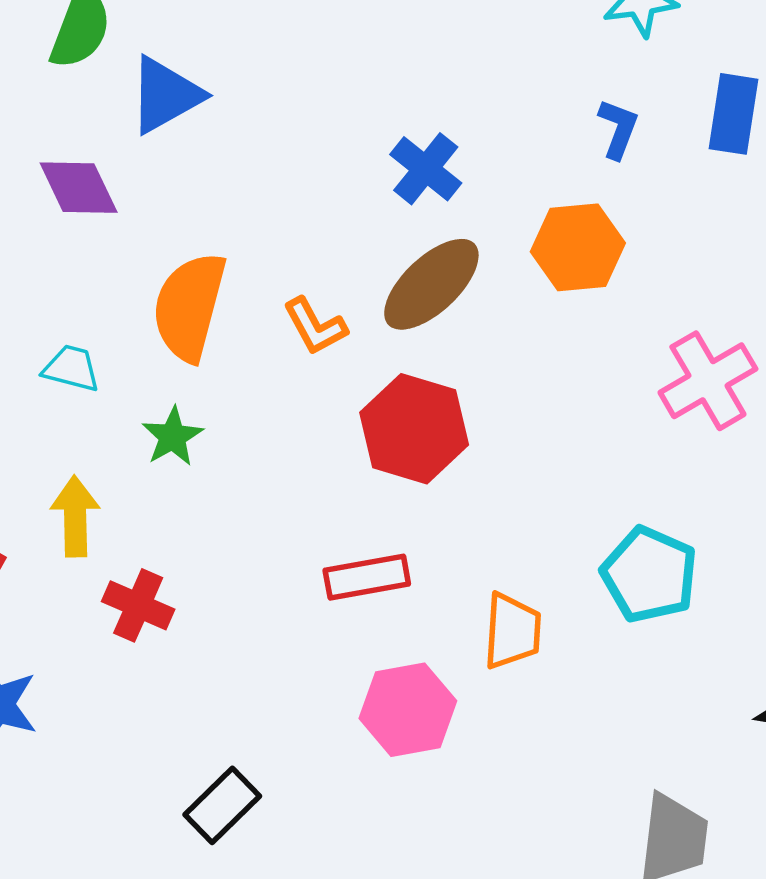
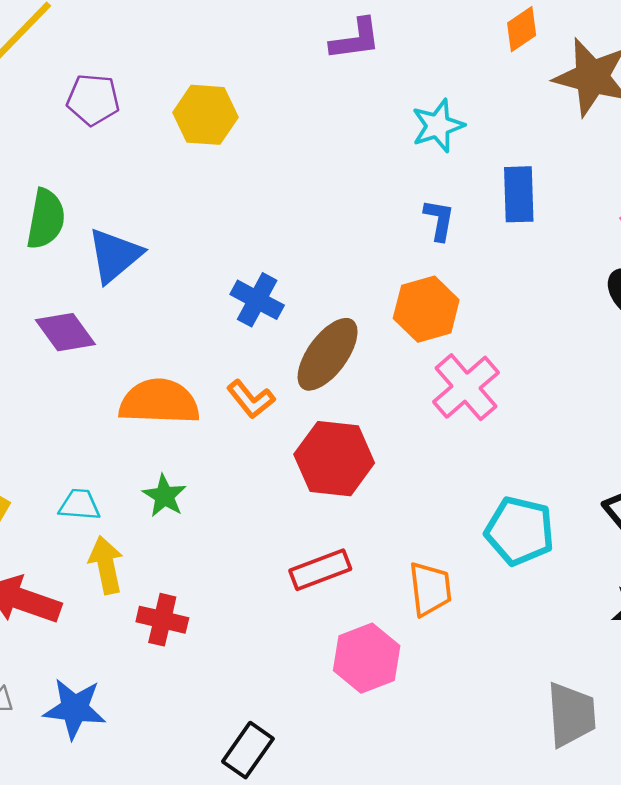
blue cross: (426, 169) -> (257, 300), moved
orange semicircle: (189, 307) -> (159, 402), turned 88
cyan trapezoid: (71, 368) -> (79, 505), moved
pink cross: (708, 381) -> (466, 387), moved

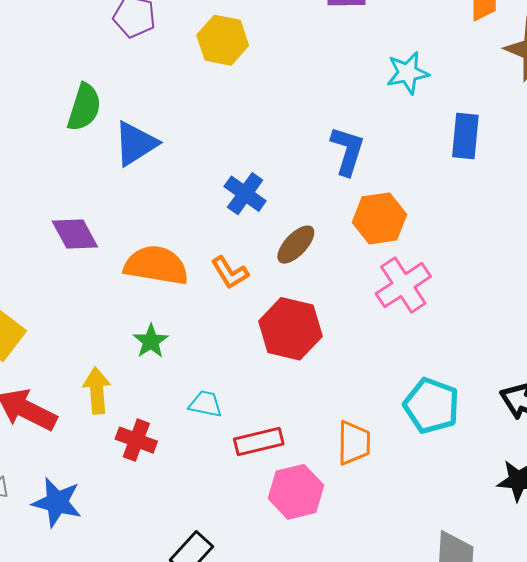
blue L-shape: (439, 220) -> (347, 151), moved, size x1.4
purple diamond: (65, 332) -> (75, 234), moved
brown ellipse: (328, 354) -> (296, 245), size x0.7
cyan trapezoid: (79, 505) -> (205, 404), moved
red rectangle: (320, 570) -> (259, 441), moved

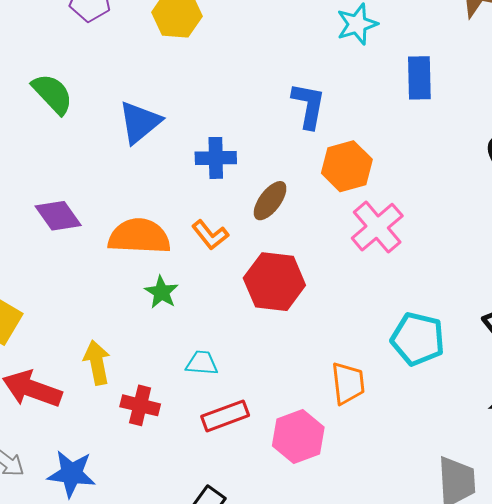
green semicircle: (84, 107) -> (52, 94), turned -54
blue triangle: (136, 143) -> (140, 122), moved
blue cross: (245, 194) -> (216, 158), turned -30
green star: (151, 341) -> (161, 292), moved
red rectangle: (259, 441) -> (225, 416), moved

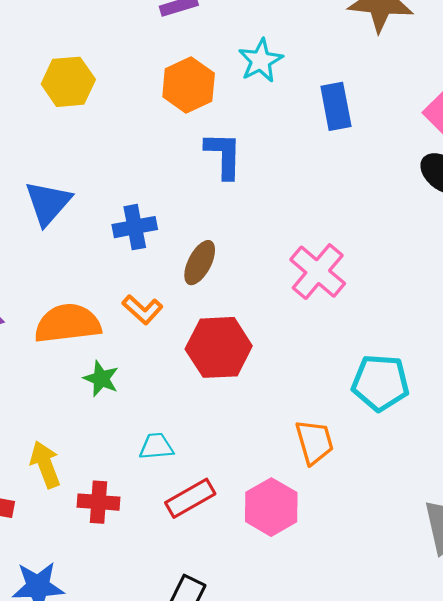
orange hexagon: (347, 166) -> (189, 85), moved

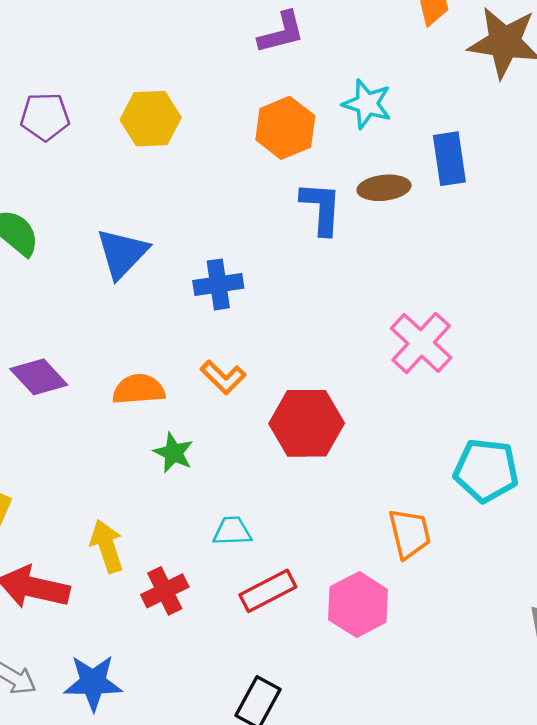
cyan star: (261, 61) -> (367, 104), turned -30
brown ellipse: (200, 263) -> (384, 188), moved, turned 54
orange semicircle: (68, 324) -> (139, 389), size x0.7
red cross: (98, 502) -> (165, 591), turned -33

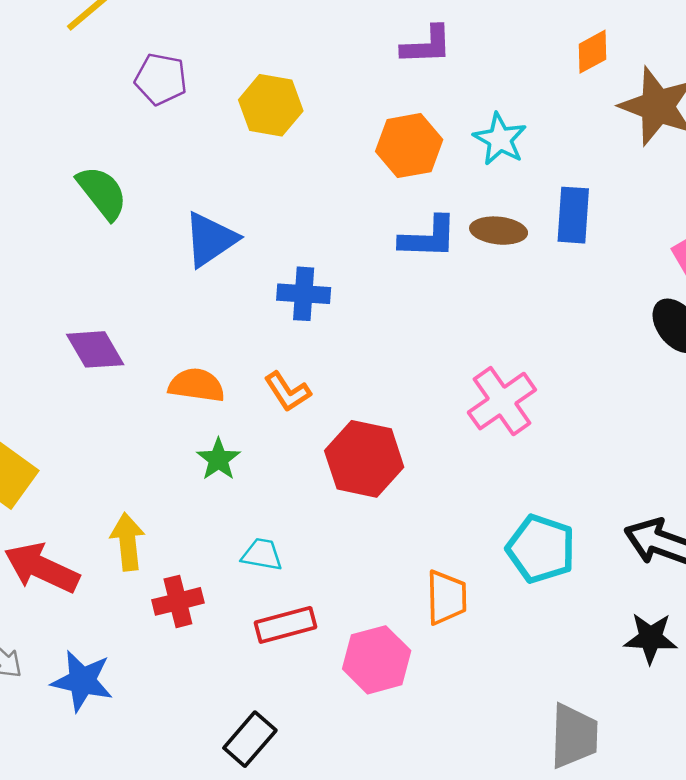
blue L-shape: (321, 208) -> (428, 237), turned 76

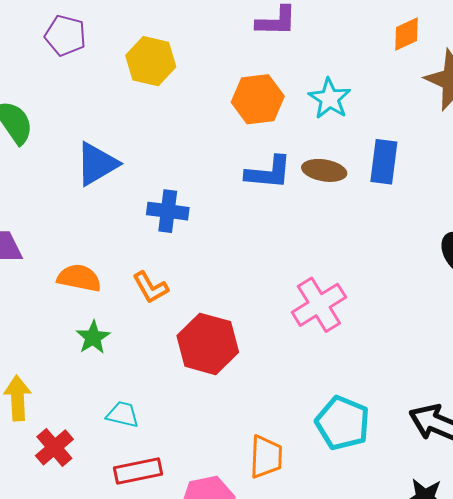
red cross: (178, 601) -> (54, 447), turned -30

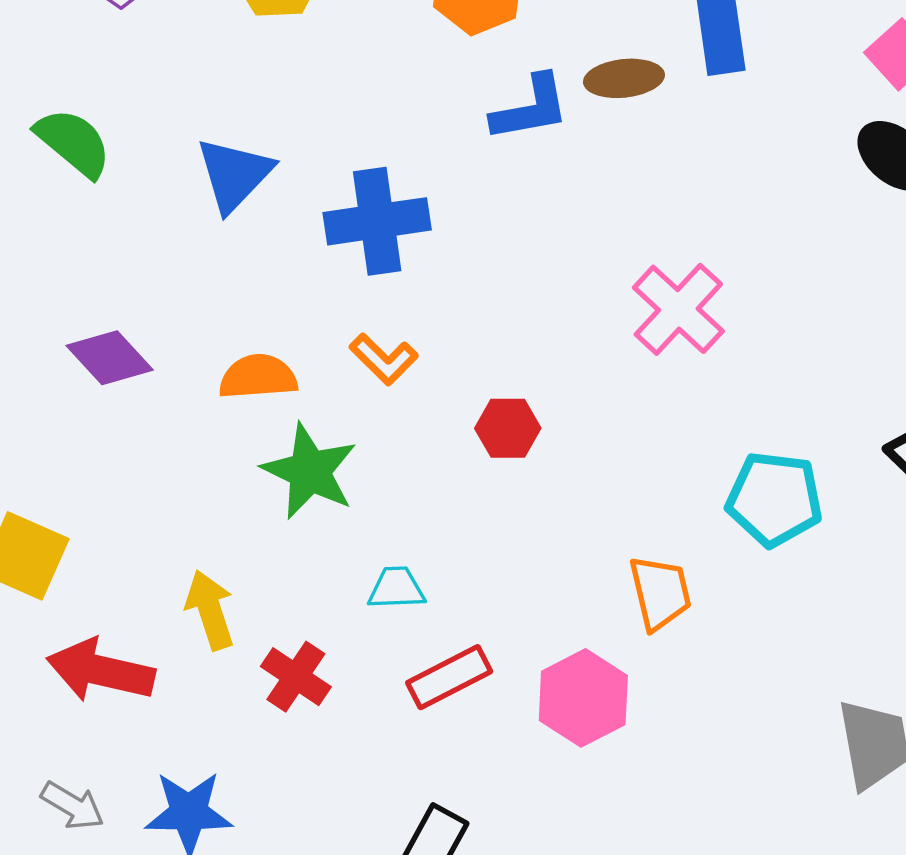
blue cross: (168, 211) -> (377, 221), size x1.4
green star: (93, 337) -> (310, 471), size x1.6
red hexagon: (208, 344) -> (508, 428), size x0.6

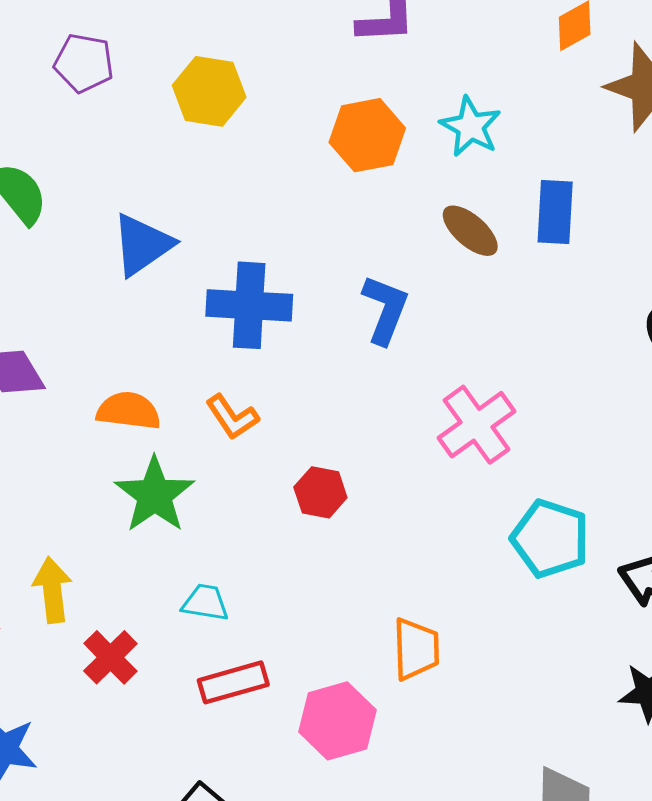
brown ellipse: (624, 78) -> (470, 231), turned 36
blue L-shape: (530, 108) -> (385, 309), moved, turned -70
cyan pentagon: (774, 499) -> (550, 539), moved

